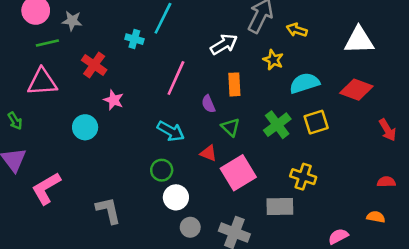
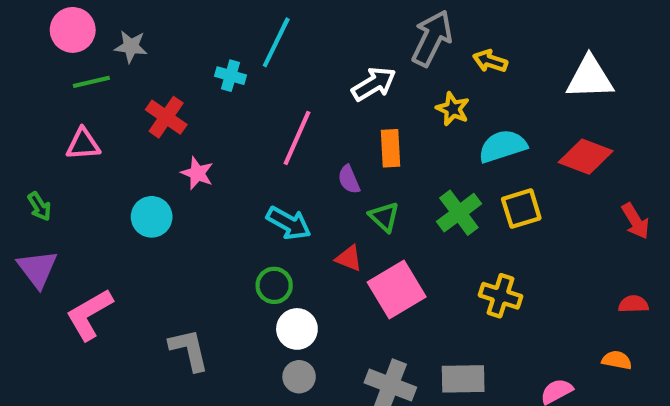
pink triangle: (42, 82) -> (83, 144), size x0.7
gray rectangle: (280, 206) -> (463, 379), moved
gray circle: (190, 227) -> (299, 377), moved

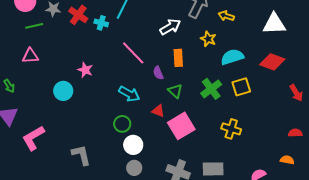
red cross: (166, 117) -> (78, 15), moved
pink line: (297, 138) -> (133, 53), turned -68

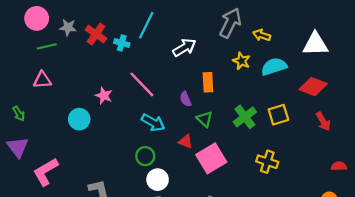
white arrow: (170, 27) -> (184, 48), moved
pink line: (133, 53) -> (142, 84), moved
cyan semicircle: (232, 57) -> (274, 67), moved
red arrow: (296, 93) -> (323, 121), moved

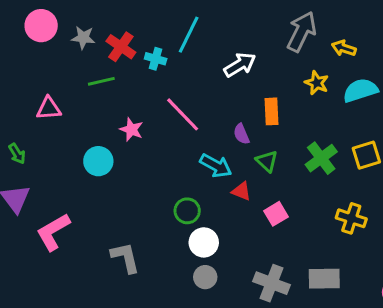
green line: (47, 46) -> (101, 81), moved
cyan arrow: (153, 123) -> (216, 166), moved
pink square: (211, 158) -> (276, 214), size x0.6

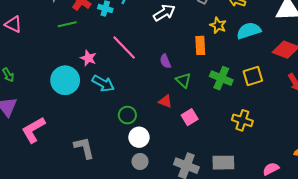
pink triangle: (49, 108) -> (13, 24), moved, turned 30
orange rectangle: (271, 111) -> (200, 45), moved
green cross: (321, 158) -> (221, 78), turned -30
cyan circle: (98, 161) -> (65, 80), size x1.4
cyan arrow: (216, 166) -> (103, 83), moved

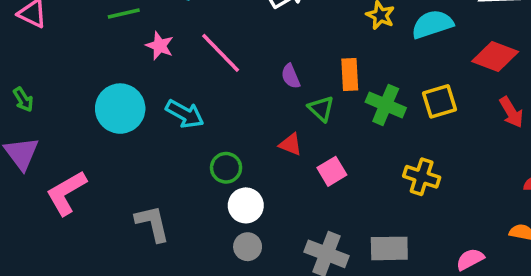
orange rectangle: (200, 45) -> (350, 74), moved
pink star: (88, 58) -> (160, 46), moved

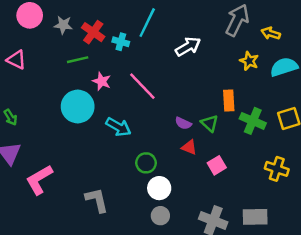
purple semicircle: (291, 76) -> (183, 123), moved, turned -42
cyan circle: (120, 109) -> (78, 107), moved

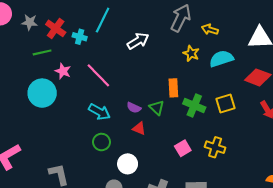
cyan arrow: (118, 127) -> (99, 112), moved
pink square: (217, 165) -> (183, 148), moved
white circle: (159, 188) -> (128, 164), moved

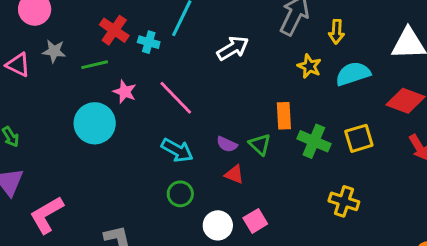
gray star: (30, 22) -> (54, 51), moved
yellow arrow: (210, 29) -> (336, 32), turned -105
pink square: (183, 148) -> (255, 221), moved

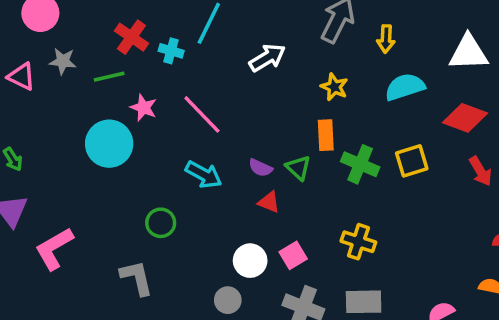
yellow star: (309, 66) -> (334, 87), moved
green circle: (180, 194) -> (161, 223), moved
yellow cross: (344, 201) -> (358, 242), moved

